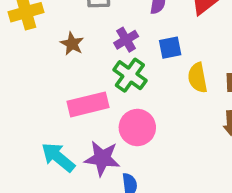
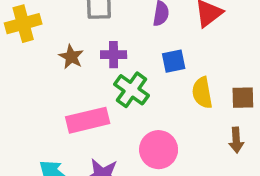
purple cross: (126, 40) -> (114, 55), moved, turned 30
pink circle: (137, 127) -> (159, 150), moved

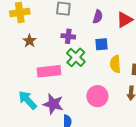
brown star: (71, 57) -> (29, 41), moved
pink circle: (159, 150) -> (97, 96), moved

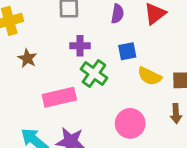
yellow semicircle: (115, 64) -> (150, 76), turned -54

